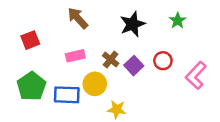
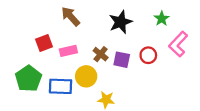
red square: (30, 40) -> (44, 43), moved
purple square: (134, 66) -> (122, 60), turned -35
pink L-shape: (196, 75) -> (178, 44), moved

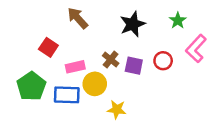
red square: (44, 43) -> (48, 47), turned -35
pink rectangle: (68, 51) -> (75, 67), moved

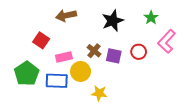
brown arrow: (78, 18) -> (66, 15), turned -60

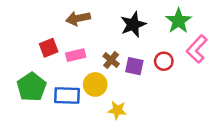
green star: (151, 18) -> (178, 21), size x1.5
red square: (41, 40) -> (49, 48), turned 35
pink rectangle: (64, 57) -> (76, 55), moved

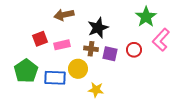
black star: (133, 24) -> (98, 28), moved
brown cross: (111, 60) -> (91, 49), turned -32

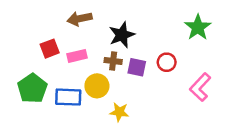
green star: (146, 17) -> (198, 27), moved
pink L-shape: (161, 40) -> (200, 87), moved

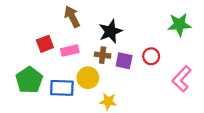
brown arrow: (80, 19) -> (72, 17), turned 75
green star: (198, 27) -> (179, 25), turned 30

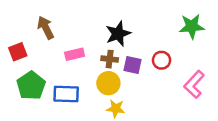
brown arrow: (72, 17) -> (46, 28), moved
red square: (45, 44) -> (18, 52), moved
yellow circle: (88, 78) -> (108, 83), moved

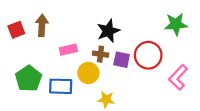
brown arrow: (46, 28) -> (42, 25), turned 30
red square: (18, 52) -> (16, 30), moved
red circle: (162, 60) -> (148, 55), size x1.6
yellow circle: (108, 83) -> (88, 73), moved

